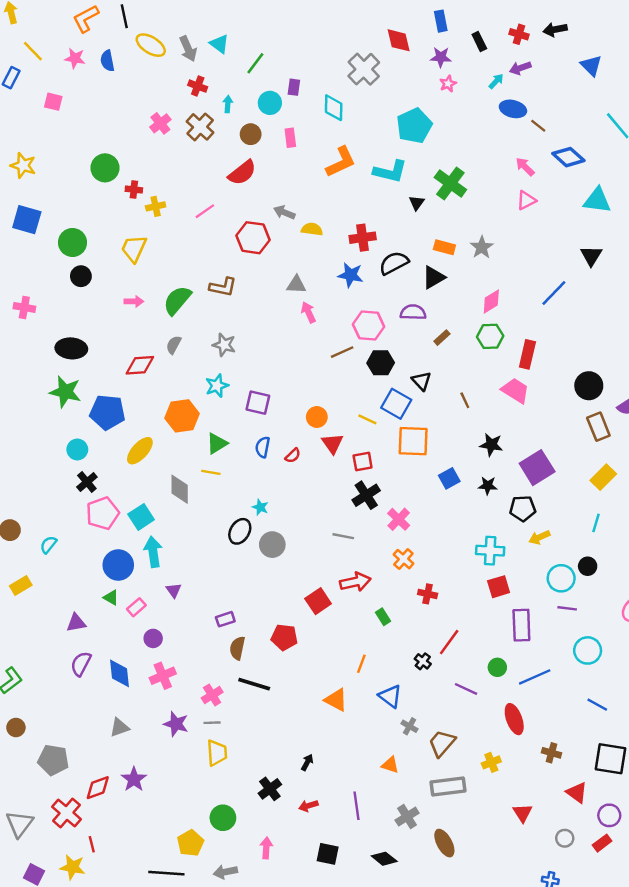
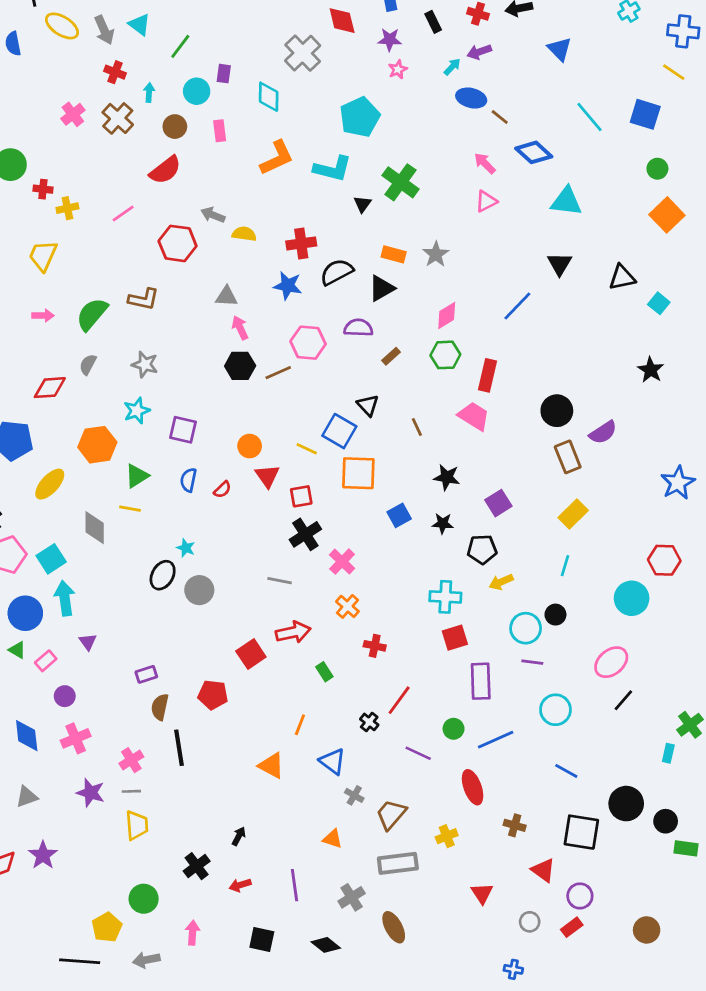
black hexagon: (381, 363) -> (240, 366), moved
purple square: (537, 468) -> (498, 503), size x0.7
black line: (254, 684) -> (179, 748), turned 64

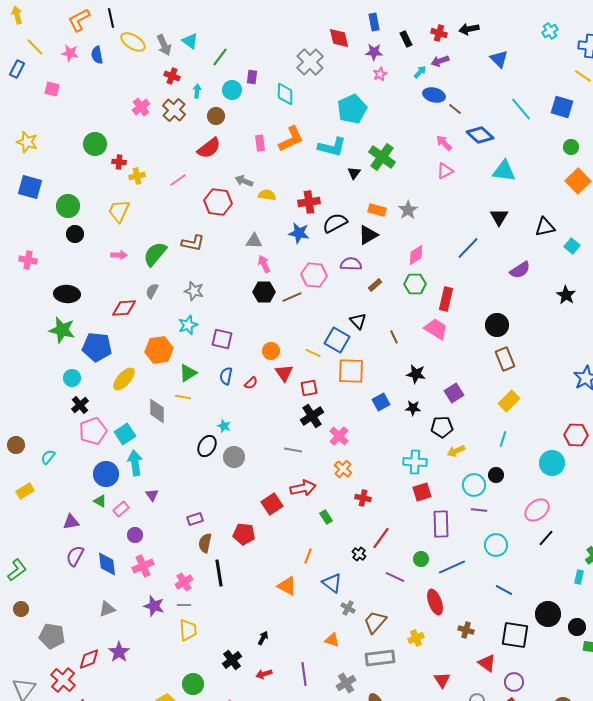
pink rectangle: (220, 131) -> (260, 143), moved
purple semicircle: (603, 432) -> (520, 270), moved

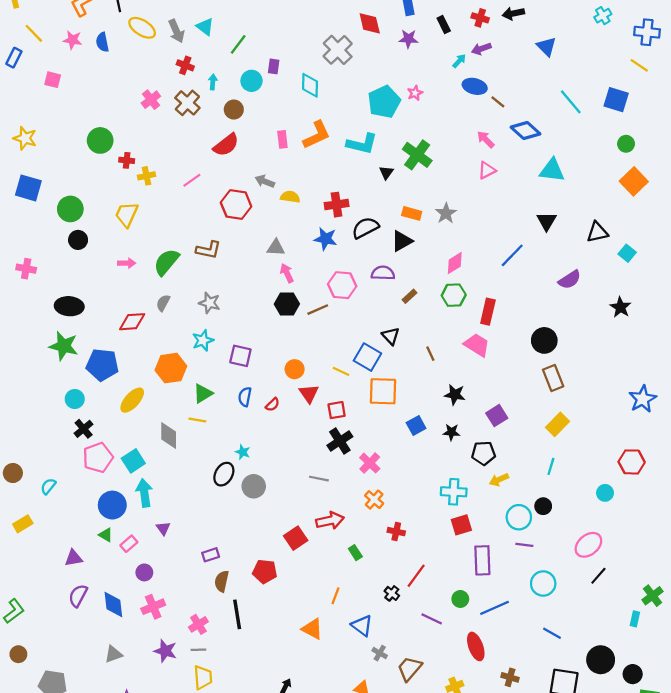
pink star: (380, 74) -> (415, 93), moved
cyan circle: (552, 463) -> (605, 493), size x0.6

